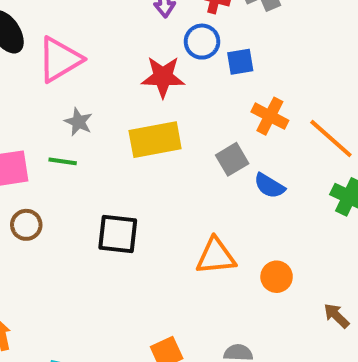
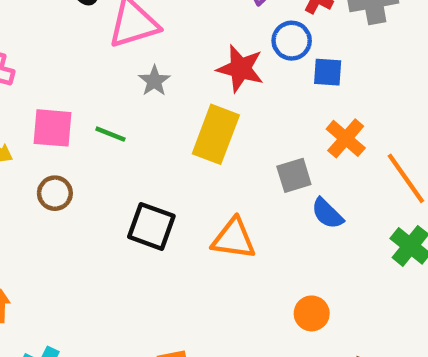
gray star: (78, 122) -> (154, 81), moved
yellow rectangle: (155, 140) -> (216, 134), turned -72
orange triangle: (216, 256) -> (234, 239), moved

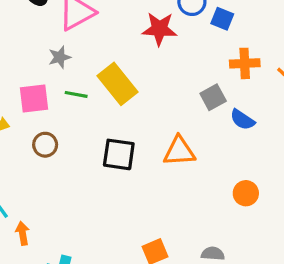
blue square: (328, 72) -> (222, 19), turned 30
gray star: (154, 81) -> (60, 57), moved, turned 30
yellow rectangle: (216, 134) -> (118, 84), moved, turned -48
orange cross: (346, 138) -> (245, 63), turned -32

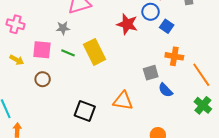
black square: (119, 154) -> (85, 111), moved

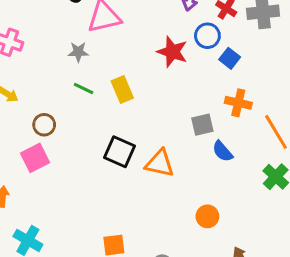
pink square: (42, 50) -> (35, 158), moved, turned -36
yellow rectangle: (95, 52) -> (122, 89), size x0.7
black square: (85, 111) -> (119, 152), moved

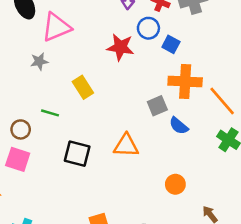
green line: (84, 89) -> (50, 113), moved
orange cross: (238, 103) -> (185, 81), size x1.4
black square: (119, 152) -> (77, 154), moved
pink square: (35, 158) -> (18, 159), turned -35

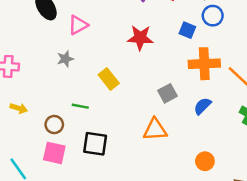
pink triangle: (56, 27) -> (78, 25), size x0.7
blue circle: (148, 28) -> (213, 16), moved
gray square: (157, 106) -> (167, 93), moved
blue semicircle: (179, 126) -> (203, 106), turned 102
black square: (77, 154) -> (95, 144), moved

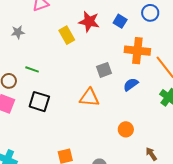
blue square: (187, 30) -> (120, 21), moved
gray star: (65, 59) -> (18, 32), moved
yellow rectangle: (109, 79) -> (67, 35), moved

